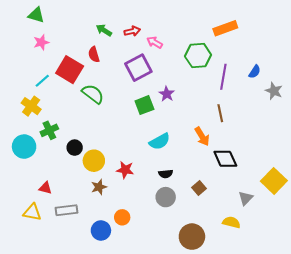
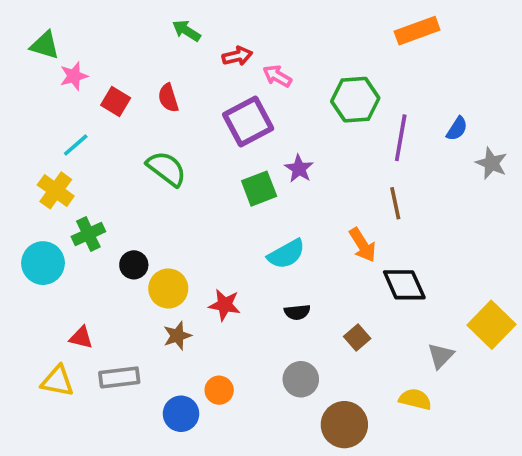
green triangle: (36, 15) -> (45, 45), moved
orange rectangle: (225, 28) -> (417, 31), moved
green arrow: (104, 30) -> (186, 31), moved
red square: (70, 70) -> (116, 101), moved, size x0.6
gray circle: (166, 197) -> (301, 379), moved

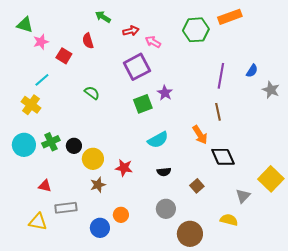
red semicircle: (168, 98) -> (88, 41), moved
green hexagon: (355, 100) -> (196, 30), moved
green semicircle: (166, 169) -> (92, 93), size x0.7
green cross: (88, 234) -> (51, 142), moved
yellow triangle: (58, 381) -> (38, 222), moved

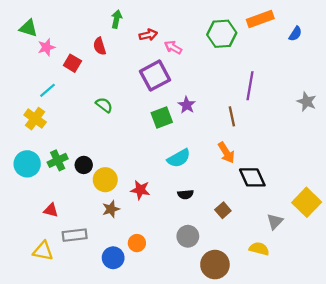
green arrow: (103, 17) -> (117, 19), turned 70
blue semicircle: (252, 71) -> (295, 34), moved
brown line: (218, 112) -> (232, 116), moved

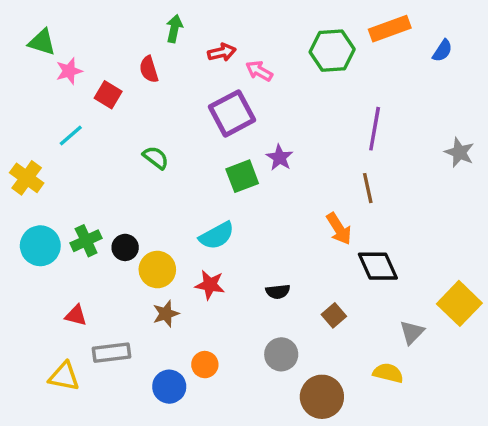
brown line: (232, 116) -> (368, 188), moved
yellow cross: (35, 119) -> (27, 178), moved
cyan semicircle: (179, 158) -> (217, 236), moved

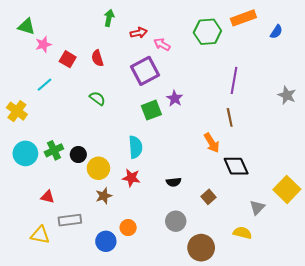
red semicircle: (149, 69) -> (97, 58), moved
cyan semicircle: (217, 236) -> (135, 147), turned -65

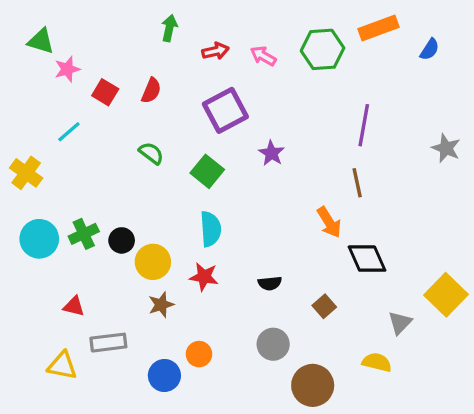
pink arrow: (162, 44) -> (263, 56), moved
red semicircle: (97, 58) -> (151, 91), turned -140
green square: (151, 110) -> (207, 171), moved, turned -30

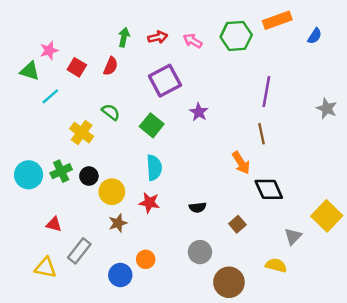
green arrow: (169, 28) -> (124, 37), moved
green triangle: (41, 41) -> (30, 71), moved
yellow cross: (26, 173) -> (82, 133), moved
gray rectangle: (108, 343) -> (79, 251), turned -45

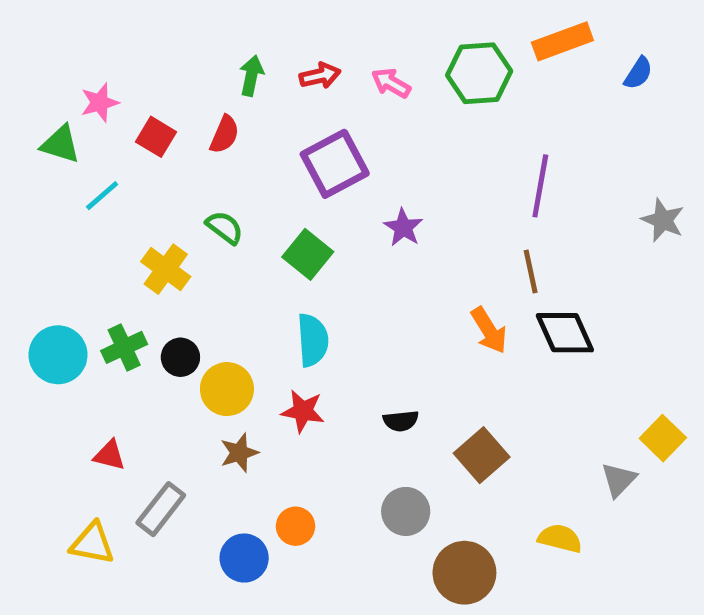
black diamond: (269, 189) -> (565, 333), moved
yellow square: (327, 216) -> (663, 438), size x0.7
brown square: (237, 224) -> (482, 455), size x1.5
gray triangle: (293, 236) -> (619, 480), moved

